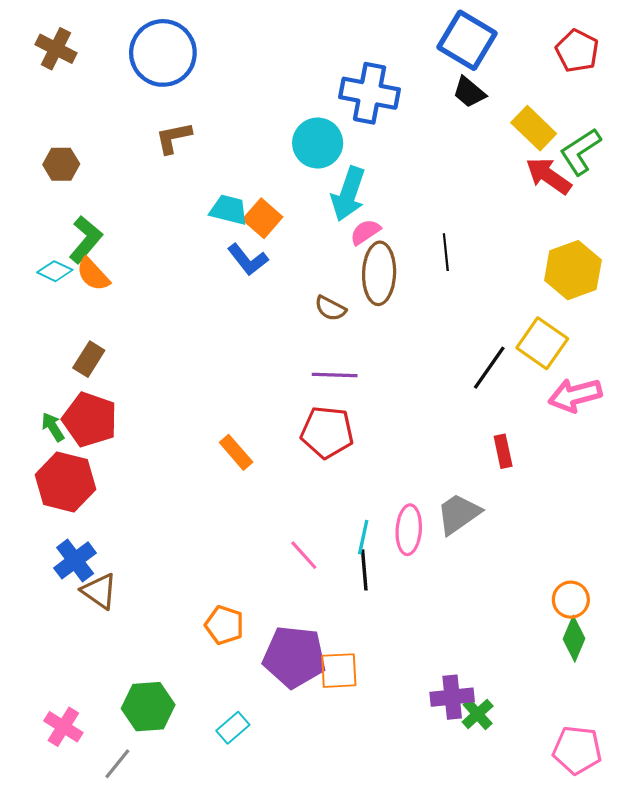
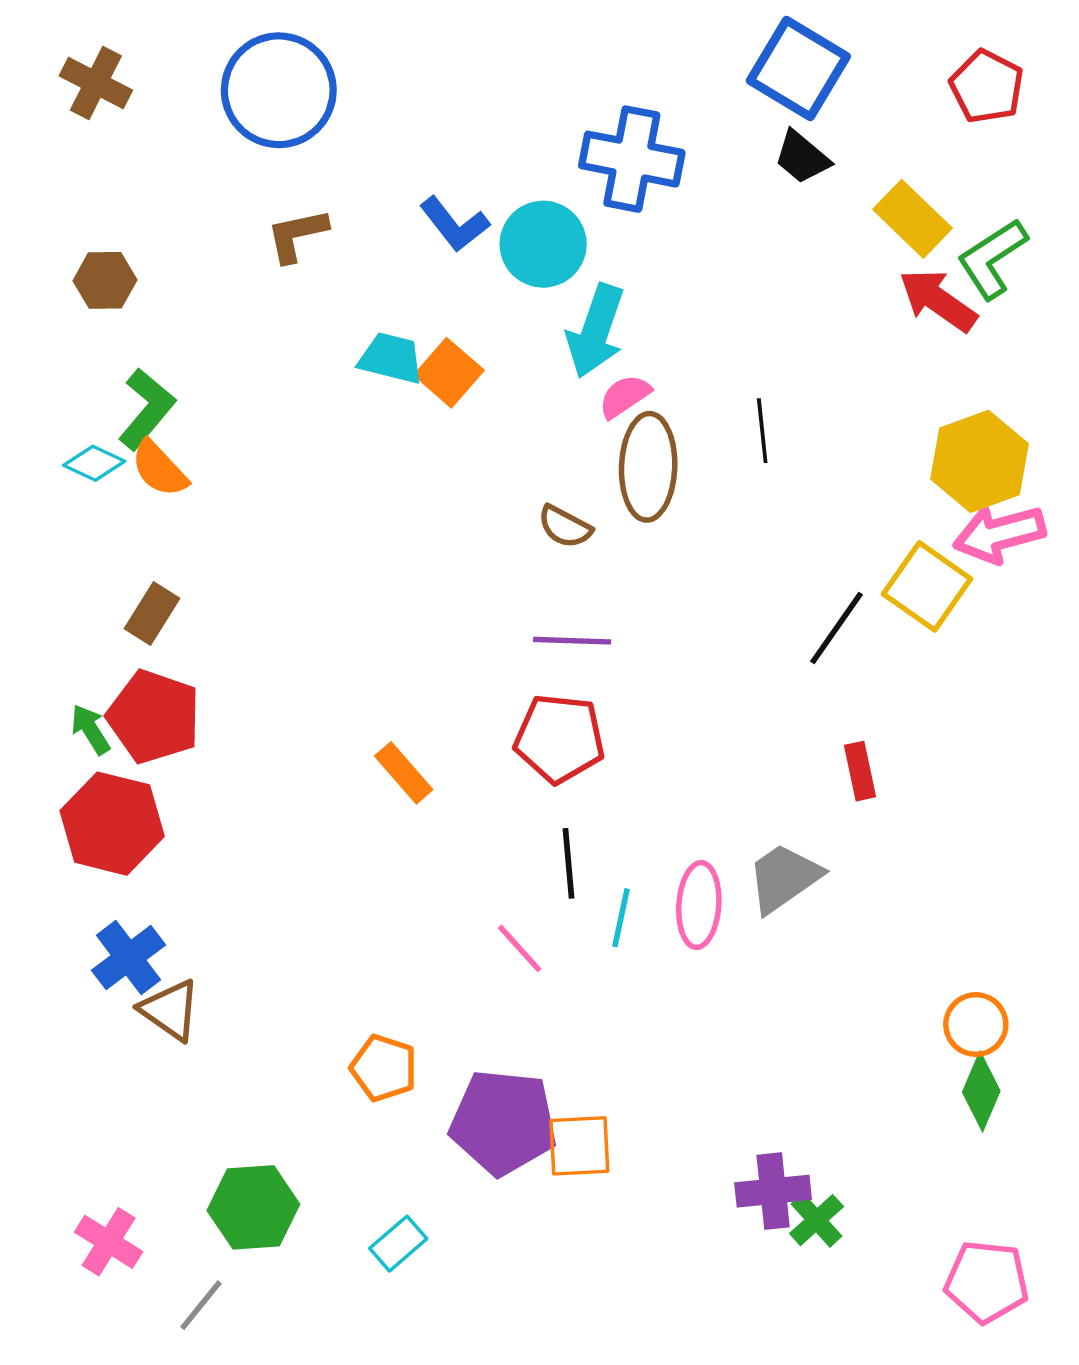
blue L-shape: (248, 260) -> (454, 224), moved
pink arrow: (575, 395) -> (999, 534), moved
black line: (364, 570) -> (568, 863), moved

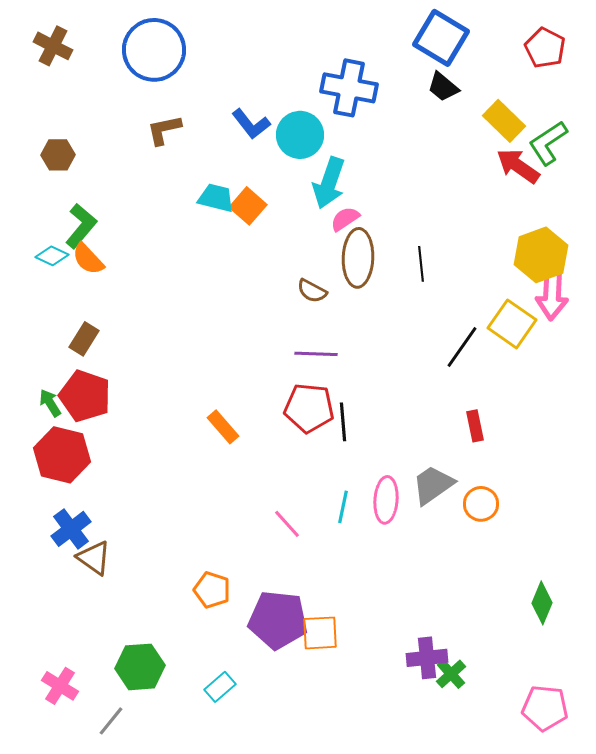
black line: (762, 431) -> (421, 264), moved
pink arrow: (999, 534) -> (552, 295), turned -72
black line: (568, 863) -> (343, 422), moved
orange circle: (976, 1025) -> (481, 504), moved

